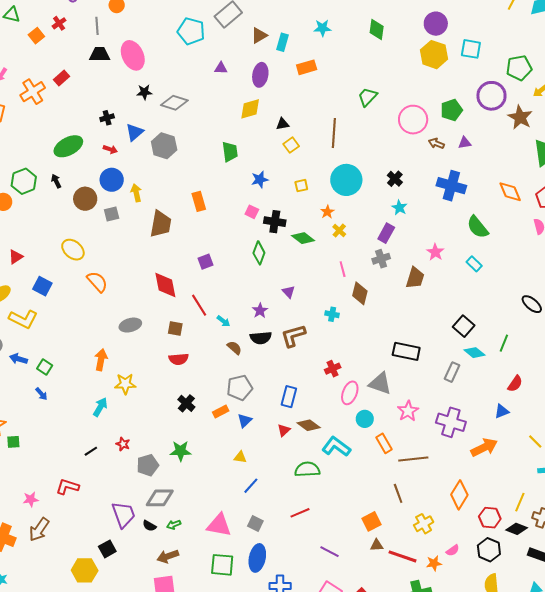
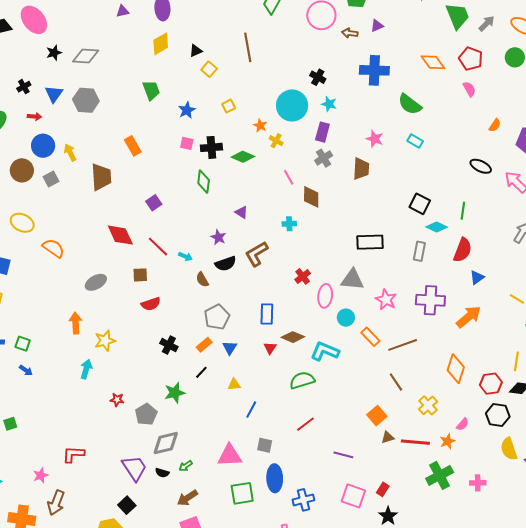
cyan circle: (346, 180) -> (292, 105), moved
brown semicircle: (234, 348) -> (202, 280), turned -147
red semicircle: (515, 384) -> (463, 250), moved, size x1.4
black line: (91, 451) -> (201, 372), moved

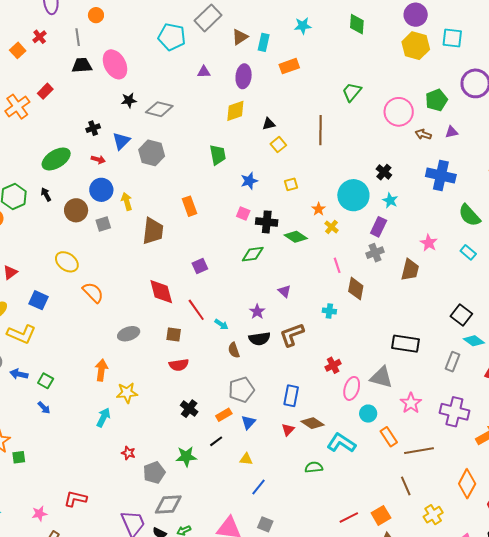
green diamond: (204, 182) -> (253, 254), turned 65
green semicircle: (302, 380) -> (314, 467), size x0.7
red line: (305, 424) -> (349, 518), moved

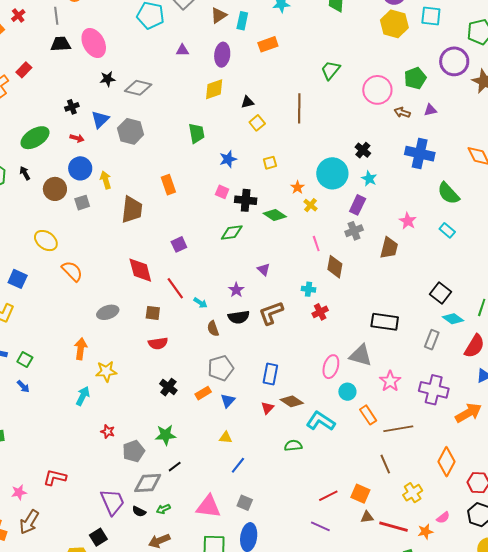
red cross: (333, 365) -> (320, 312), moved
black line: (216, 441) -> (175, 467), moved
orange square: (381, 515) -> (360, 494), turned -36

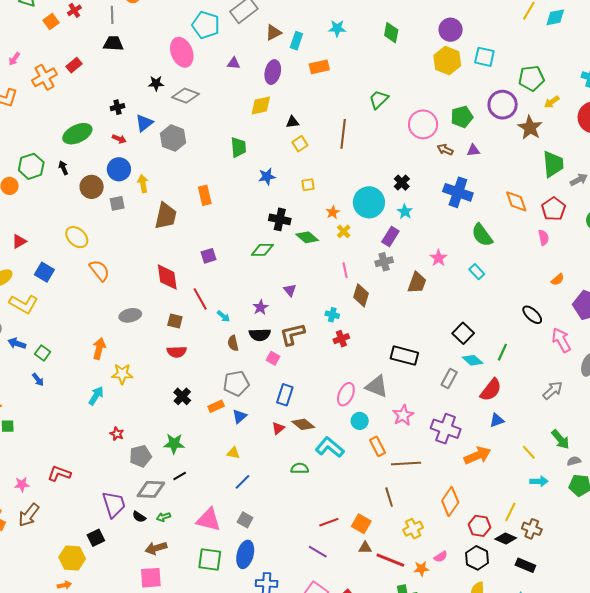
pink ellipse: (94, 43) -> (182, 52), moved
pink square: (222, 192) -> (273, 358), moved

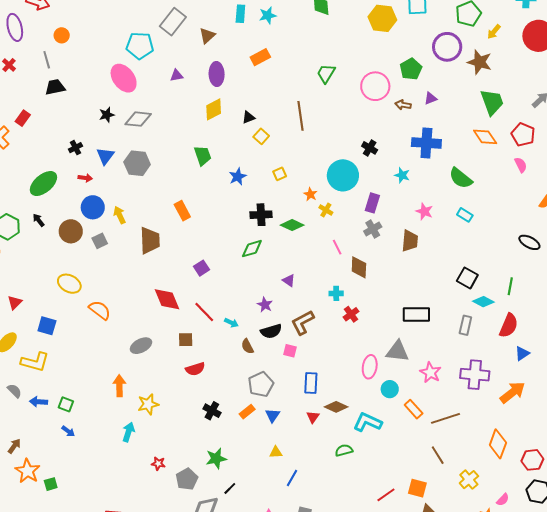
cyan rectangle: (296, 41) -> (240, 14), moved
green trapezoid: (553, 164) -> (492, 102), moved
cyan star: (405, 212) -> (402, 175), moved

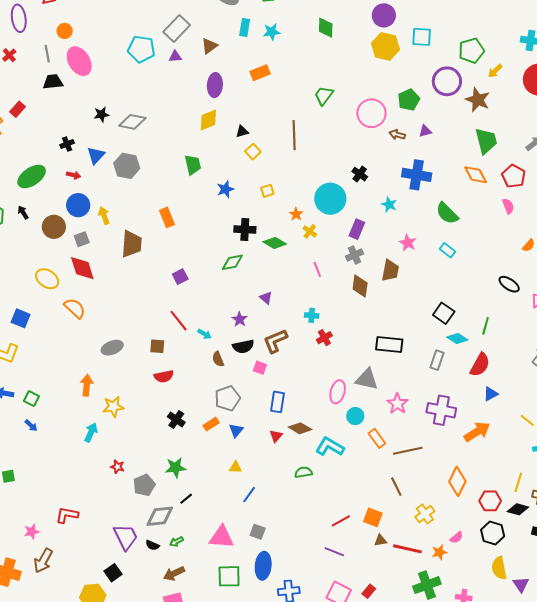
purple triangle: (177, 76) -> (175, 56), moved
pink ellipse: (124, 78) -> (79, 61), moved
brown diamond: (359, 267) -> (360, 286), moved
red diamond: (167, 299) -> (82, 268), moved

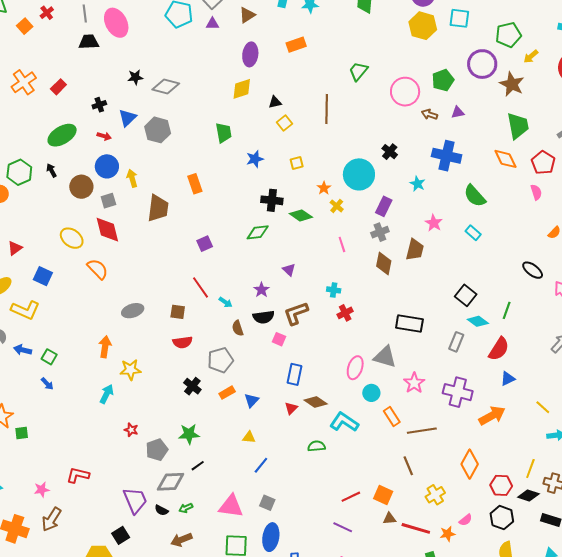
red rectangle: (18, 109) -> (58, 87), moved
gray pentagon: (227, 398) -> (220, 360), moved

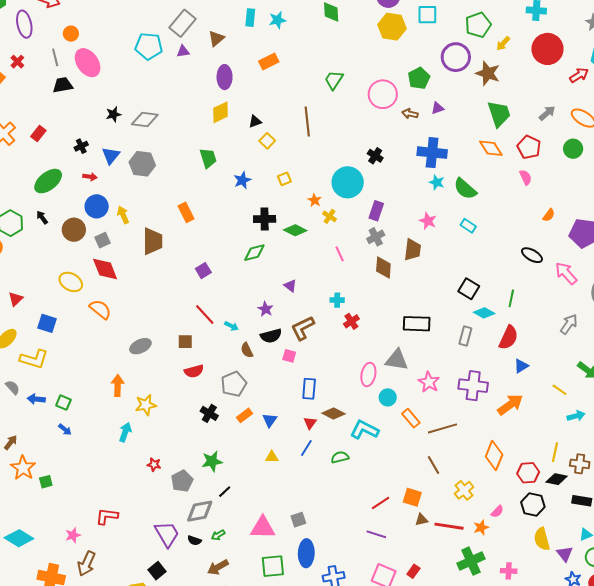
cyan star: (417, 184) -> (437, 182), moved
blue line: (261, 465) -> (306, 448), moved
gray square: (267, 503) -> (298, 520), turned -35

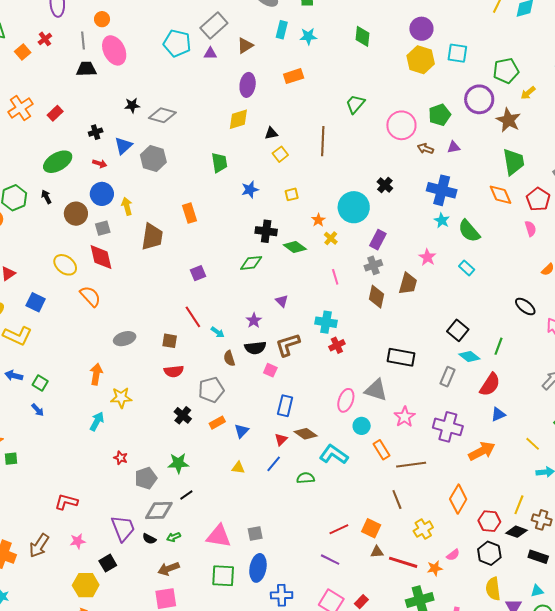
cyan cross: (337, 300) -> (326, 322), size x1.5
pink star: (73, 535) -> (78, 541), moved

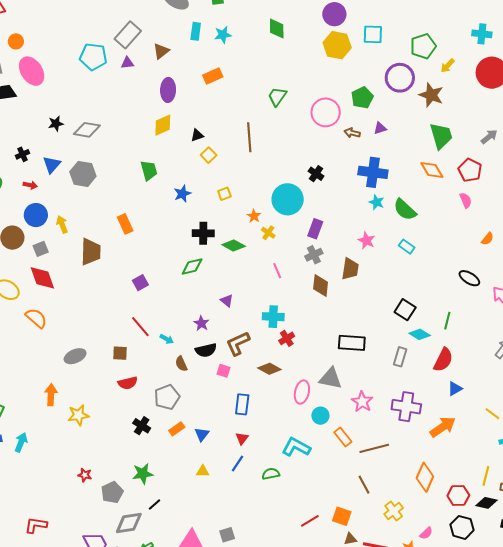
cyan arrow: (97, 421) -> (21, 442), moved
brown diamond: (306, 434) -> (269, 369), moved

